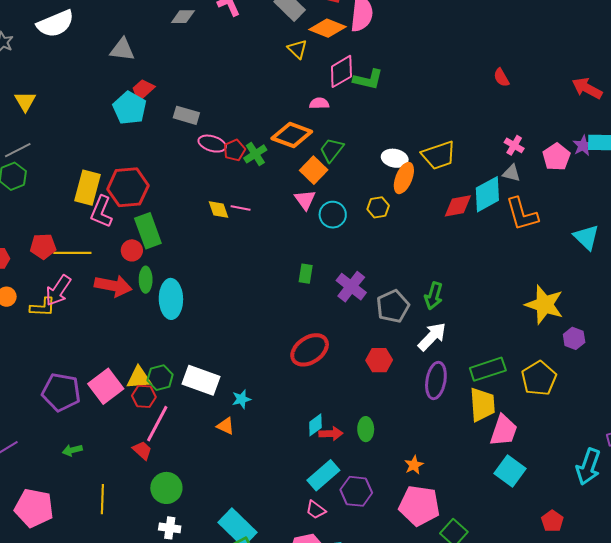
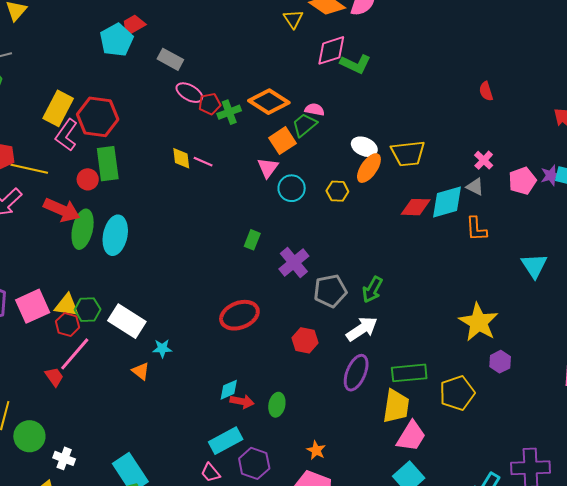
pink semicircle: (319, 103) -> (315, 110), moved
orange L-shape: (522, 214) -> (476, 229), size x0.7
green ellipse: (146, 280) -> (83, 229), moved, size x1.5
orange star: (414, 465) -> (316, 450), turned -30
green circle: (166, 488) -> (29, 436), moved

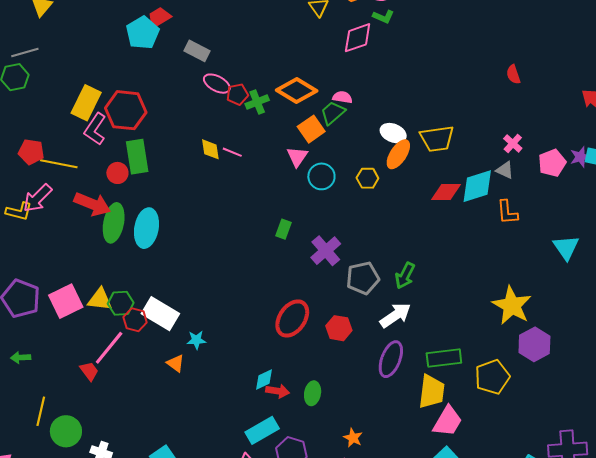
green L-shape: (355, 64) -> (383, 17), moved, size x0.7
red ellipse: (239, 315) -> (292, 318), moved, turned -33
red hexagon: (68, 324) -> (135, 320), moved
purple hexagon: (500, 362) -> (534, 344), size x1.5

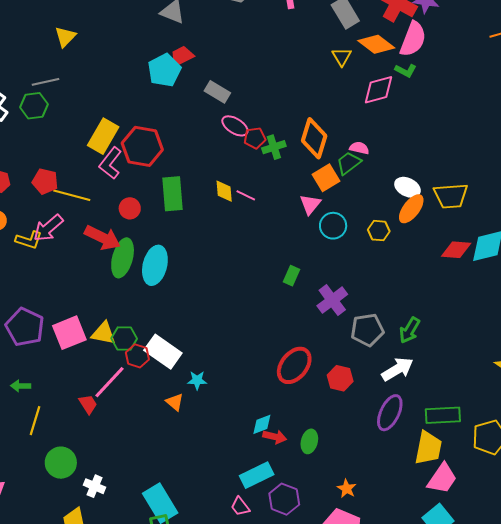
orange diamond: (297, 90) -> (314, 138), turned 72
green rectangle: (137, 157) -> (172, 194), moved
yellow line: (41, 411) -> (35, 421), moved

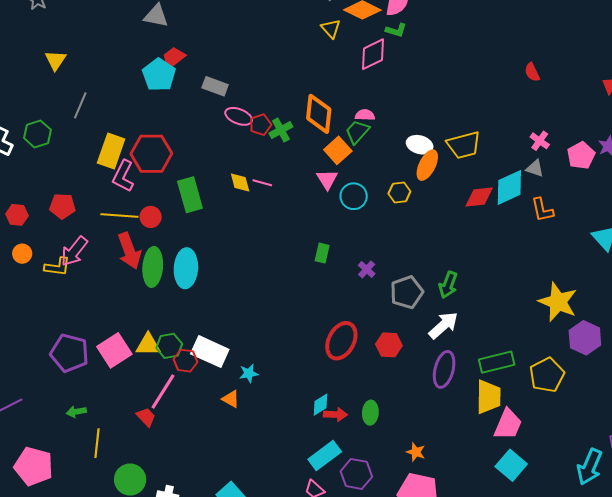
gray line: (45, 82) -> (80, 105), moved, turned -44
yellow line: (72, 195) -> (119, 216), moved
red arrow: (103, 238) -> (129, 251), turned 54
purple cross: (332, 300) -> (367, 269), size x0.6

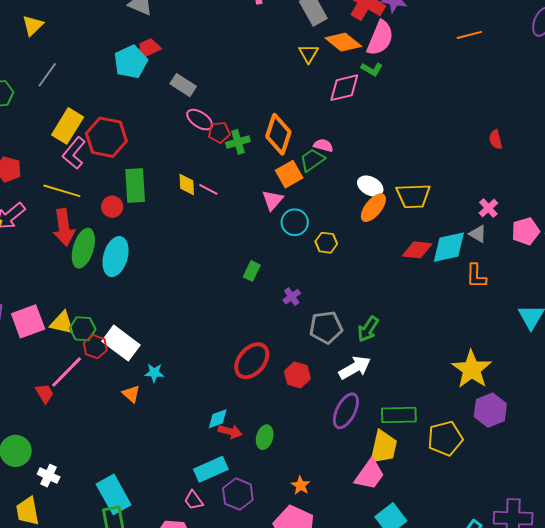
yellow hexagon: (399, 192) -> (326, 243), moved
red circle: (151, 217) -> (112, 207), moved
pink trapezoid: (508, 424) -> (370, 475), moved

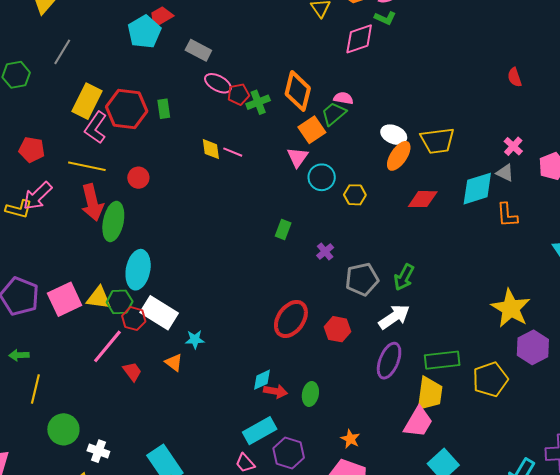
green rectangle: (135, 186) -> (164, 109), moved, size x0.6
red diamond: (417, 250) -> (423, 199), moved
cyan ellipse: (116, 257) -> (138, 270), moved
red trapezoid: (45, 393) -> (132, 372), moved

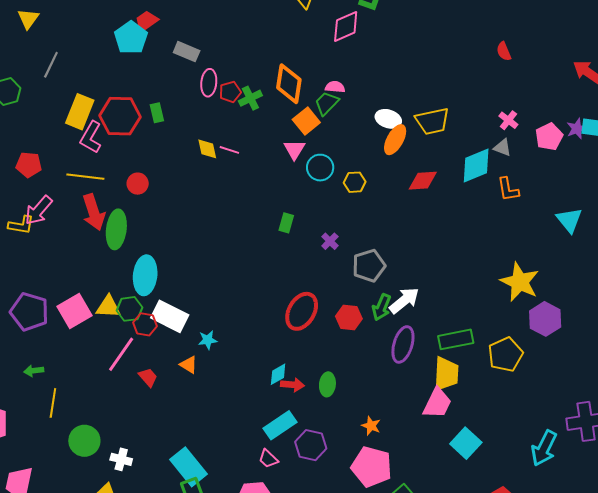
pink ellipse: (218, 83) -> (209, 83), turned 72
green arrow: (404, 277) -> (382, 307), moved

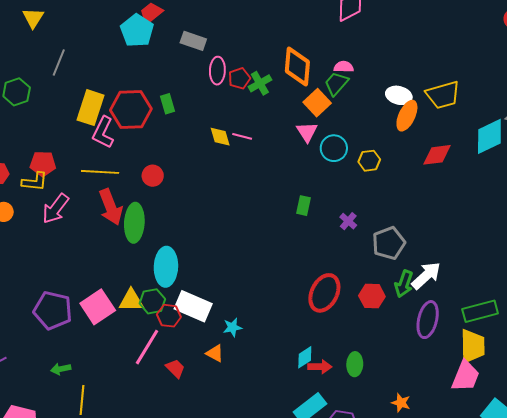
yellow L-shape: (21, 225) -> (35, 182), moved

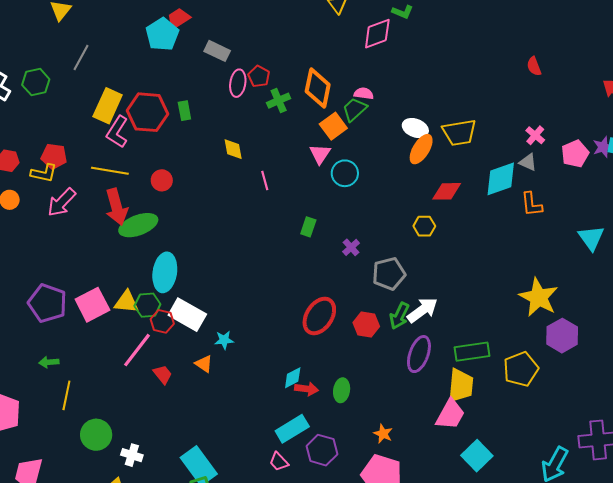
red pentagon: (239, 78) -> (259, 76), moved, turned -30
pink line: (242, 136) -> (265, 180), moved, turned 54
yellow hexagon: (369, 161) -> (424, 226), moved
green ellipse: (134, 223) -> (138, 225), turned 60

